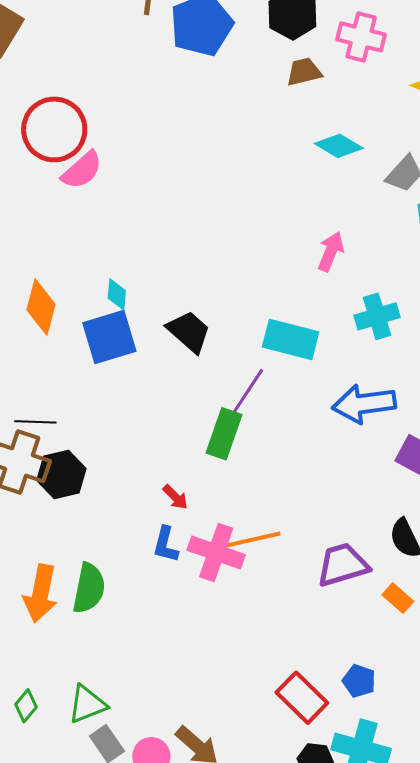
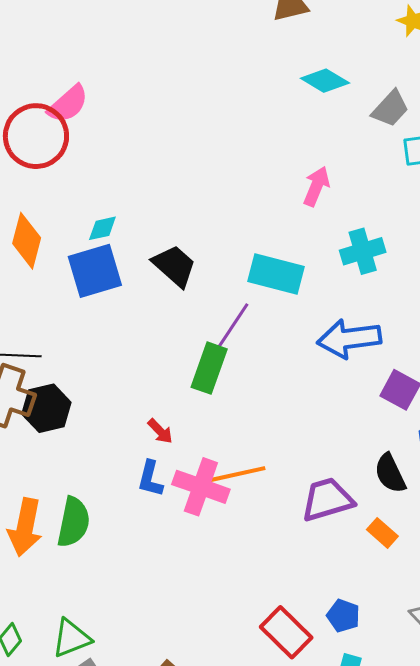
red circle: (54, 129) -> (36, 136), moved
cyan diamond: (117, 294) -> (102, 228), turned 72

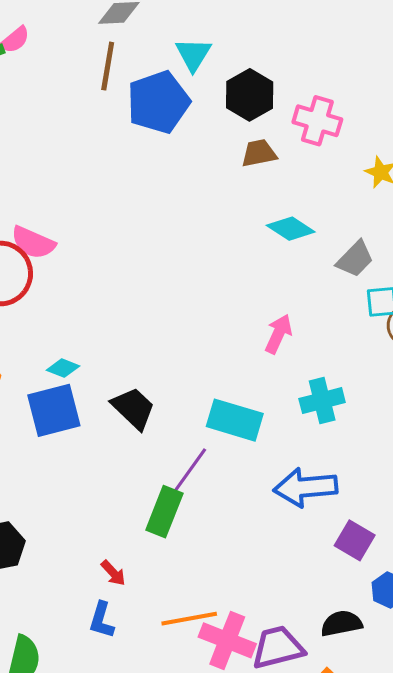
pink semicircle: (68, 104) -> (33, 243), turned 63
cyan diamond: (102, 228) -> (63, 368), turned 32
black semicircle: (390, 473) -> (341, 623), turned 102
pink cross: (201, 487) -> (227, 640), moved

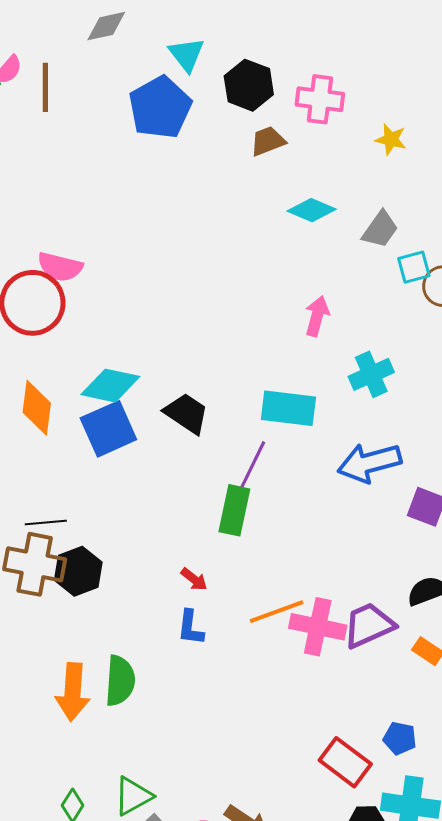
brown line: (108, 66) -> (45, 87), moved
cyan diamond: (63, 368) -> (110, 386), size x1.8

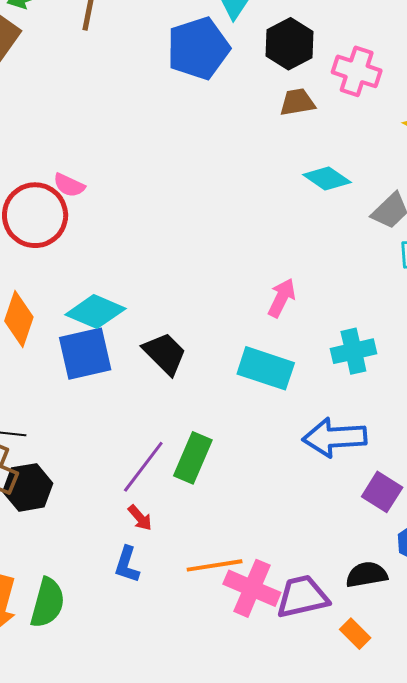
pink semicircle: (60, 267) -> (69, 185), size x0.7
pink arrow: (317, 316) -> (282, 298), moved
purple line: (251, 469) -> (143, 467), moved

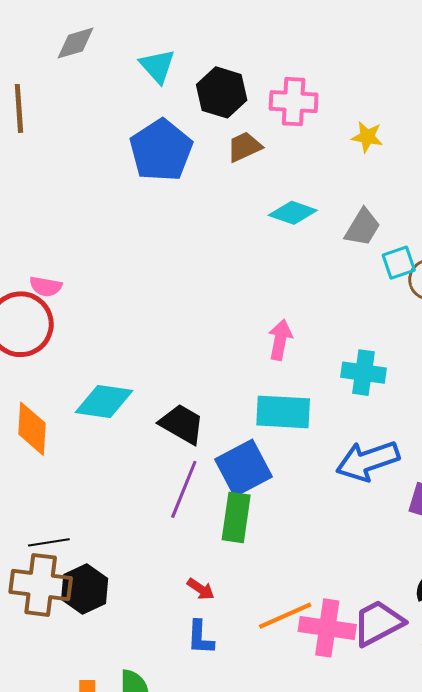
blue pentagon: (198, 48) -> (161, 150), moved
cyan cross: (353, 351) -> (363, 373), turned 36
blue square: (85, 354) -> (243, 468), moved
purple line: (143, 467) -> (184, 489), moved

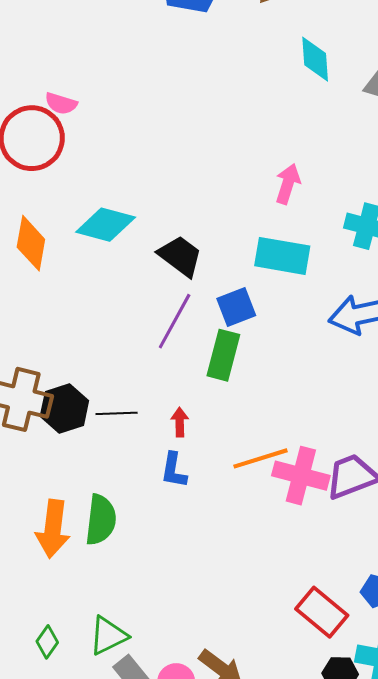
cyan diamond: (293, 213) -> (315, 59), turned 60
blue square: (243, 468) -> (236, 307), size x0.7
black line: (49, 542) -> (117, 413), moved
red arrow: (201, 589) -> (180, 422), turned -132

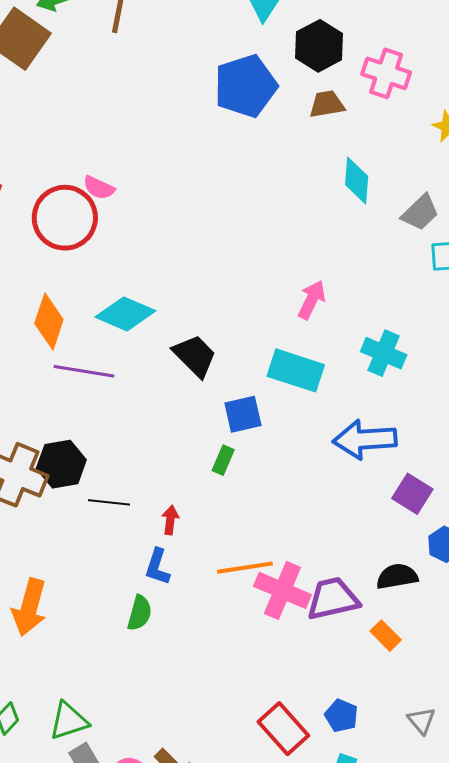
purple line: (175, 321) -> (84, 371), moved, turned 62
green rectangle: (223, 355) -> (223, 460), size x0.6
black hexagon: (64, 409) -> (61, 464), moved
green semicircle: (101, 520) -> (140, 613), moved, size x0.7

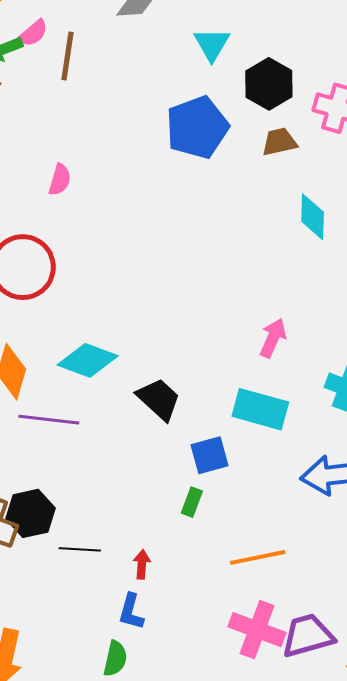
pink semicircle: (99, 188) -> (60, 180), moved, turned -96
orange line: (245, 568) -> (258, 557), moved

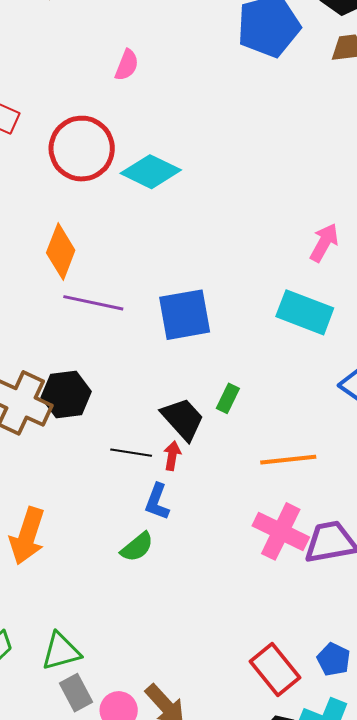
cyan diamond: (88, 360) -> (151, 172), moved
black trapezoid: (159, 399) -> (183, 419), moved
blue square: (210, 455) -> (185, 315), moved, size x1.4
black line: (80, 549) -> (131, 453), moved
green semicircle: (115, 659) -> (137, 547), turned 33

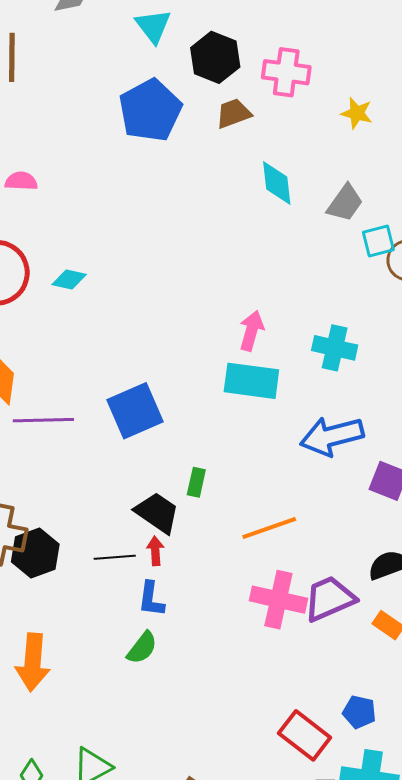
pink semicircle: (127, 65) -> (21, 181), turned -96
cyan diamond: (151, 172) -> (69, 279), size x0.6
pink arrow: (324, 243) -> (251, 331), moved
black hexagon: (66, 395) -> (35, 553), moved

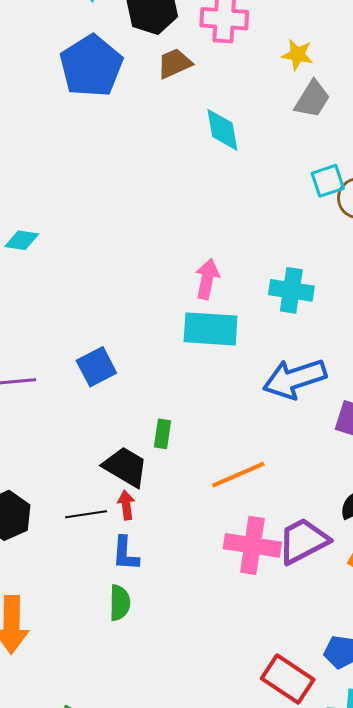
gray trapezoid: (345, 203) -> (312, 99), moved
blue square: (135, 411) -> (96, 367), size x0.7
green semicircle: (142, 648) -> (120, 603), turned -33

